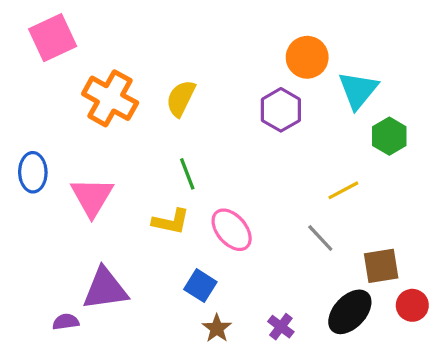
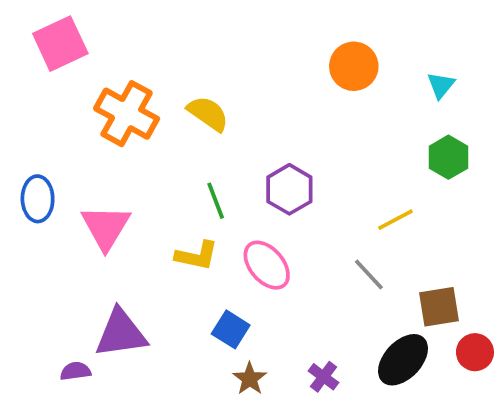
cyan triangle: (358, 90) -> (441, 85), moved, size x0.6
yellow semicircle: (181, 98) -> (208, 114), turned 99
purple hexagon: (281, 110) -> (289, 189), moved

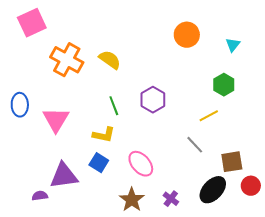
green hexagon: (448, 157) -> (224, 85), moved
pink ellipse: (267, 265) -> (141, 164), moved
blue square: (231, 329) -> (99, 163), moved
brown star: (250, 379) -> (132, 200), size x1.4

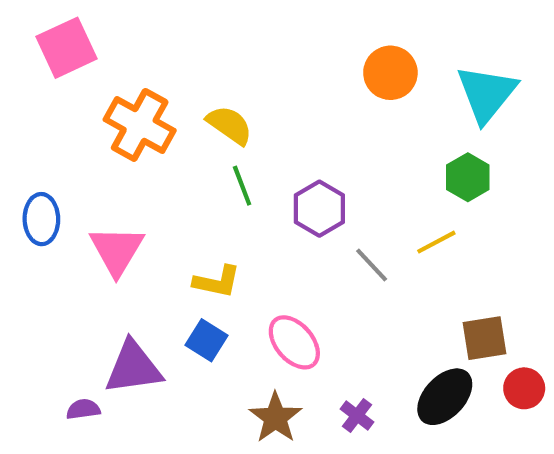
cyan triangle: (233, 45) -> (487, 94), size x2.0
green line: (114, 106) -> (242, 186), moved
gray line: (195, 145) -> (372, 265), moved

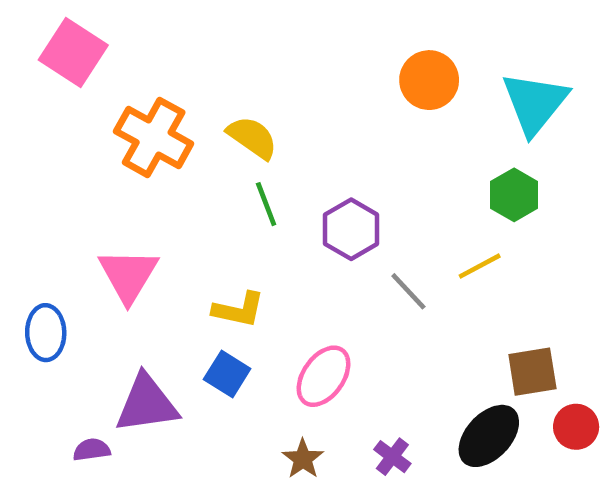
pink square: (67, 48) -> (73, 53), turned -32
blue ellipse: (41, 219) -> (46, 333), moved
pink ellipse: (294, 342) -> (324, 376), turned 76
brown star: (275, 418) -> (303, 459), size x0.7

